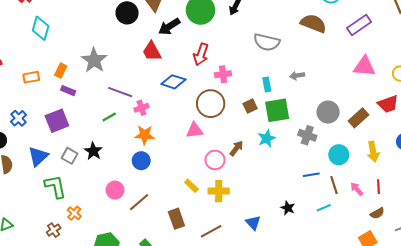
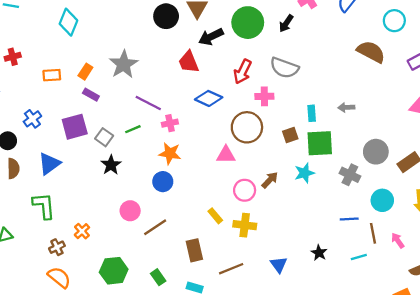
gray semicircle: (267, 42) -> (284, 68), moved
gray square: (70, 156) -> (104, 137), moved
green L-shape: (55, 186) -> (44, 206), moved

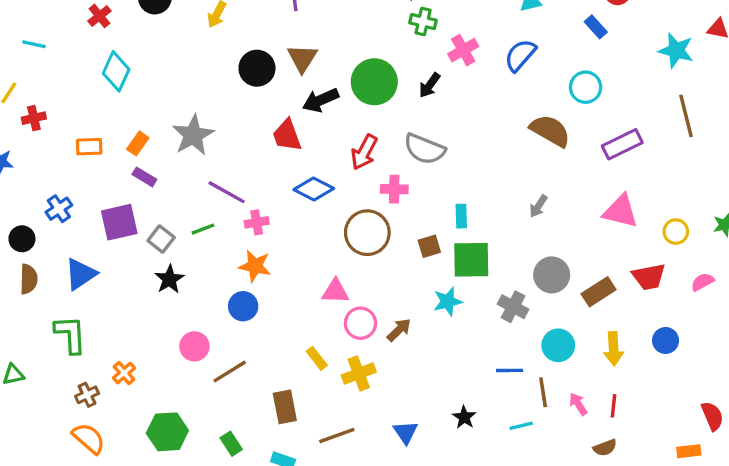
gray arrow: (346, 107) -> (538, 206), moved, turned -56
pink triangle: (226, 155) -> (335, 291), moved
brown arrow: (270, 180) -> (399, 330), moved
yellow cross: (245, 225) -> (359, 373), turned -30

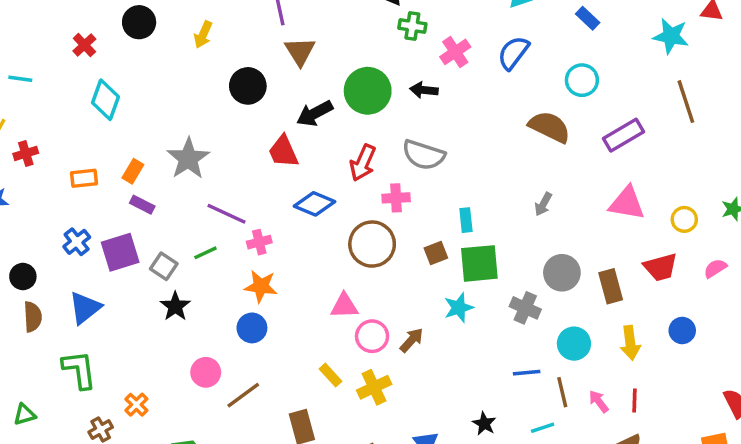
brown triangle: (302, 58) -> (300, 51), moved
black arrow: (430, 85) -> (424, 90), turned 64
blue cross: (59, 209) -> (77, 242), moved
brown rectangle: (599, 292) -> (611, 286), turned -68

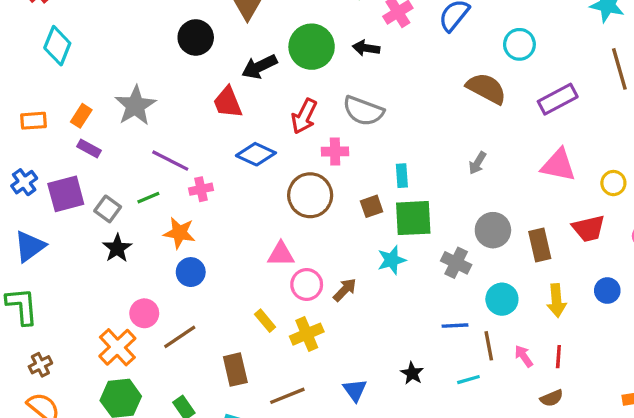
orange star: (261, 286) -> (179, 233), moved
orange cross: (136, 405) -> (117, 347), moved, size x1.6

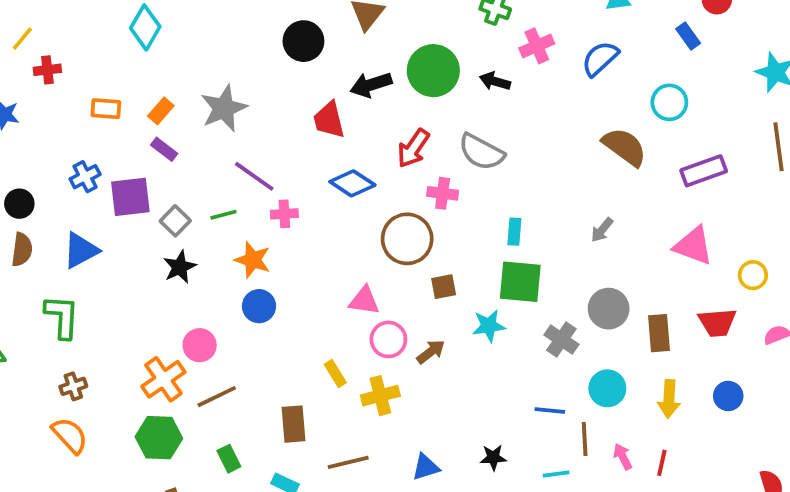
brown square: (372, 206) -> (444, 287), moved
brown line: (180, 337) -> (217, 397), moved
black star: (412, 373) -> (493, 457), turned 30
blue triangle: (355, 390) -> (426, 467), turned 40

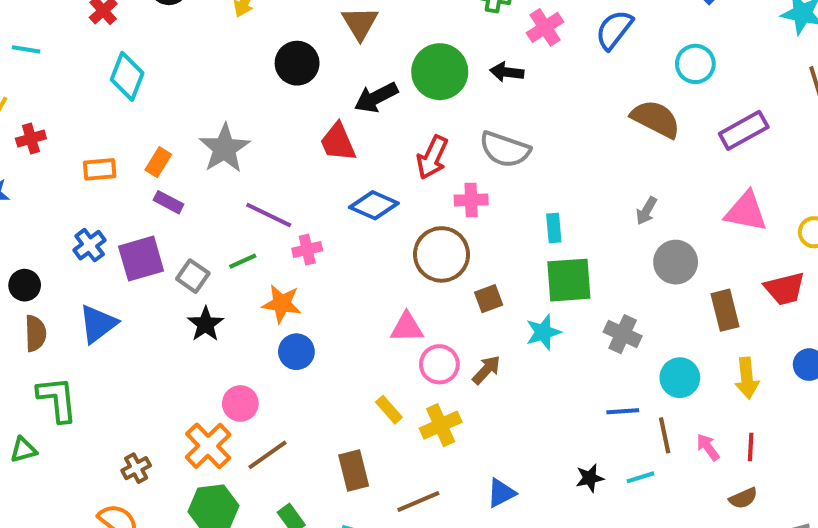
gray circle: (609, 309) -> (676, 262), moved
green L-shape: (62, 317) -> (57, 399), moved
brown cross: (73, 386) -> (136, 468), moved
black star: (493, 457) -> (590, 478), moved

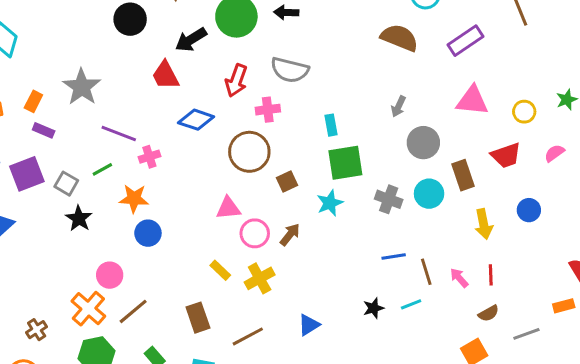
cyan circle: (680, 378) -> (429, 194), moved

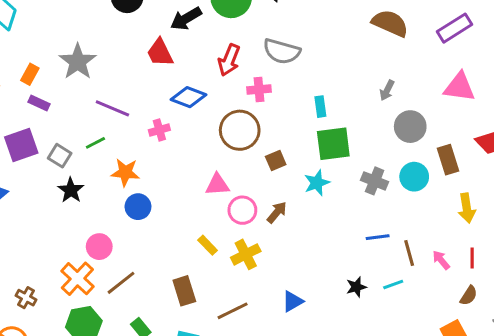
pink cross: (149, 157) -> (159, 130), moved
brown semicircle: (489, 313) -> (469, 296), turned -30
brown cross: (37, 330) -> (26, 298), turned -30

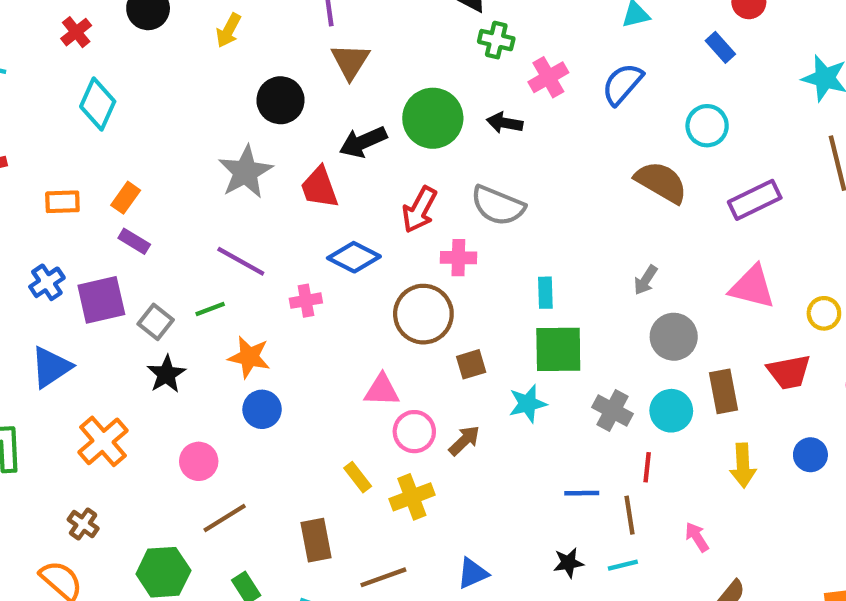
gray star: (78, 62) -> (245, 172), moved
blue line: (378, 237) -> (582, 493), moved
brown line: (409, 253) -> (630, 515), moved
red line: (472, 258) -> (647, 467), moved
orange cross: (77, 279) -> (103, 441), moved

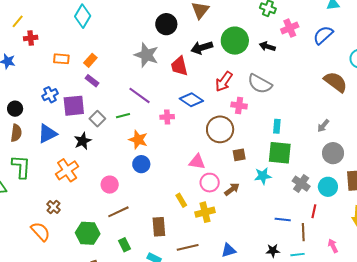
gray star: (245, 172) -> (146, 55), turned -30
black star: (166, 374) -> (83, 141), moved

